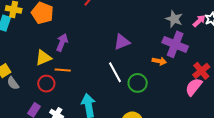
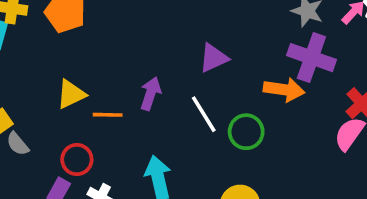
purple arrow: (62, 42) -> (151, 94), moved
orange arrow: (159, 61) -> (284, 90), size x1.5
red circle: (46, 84) -> (77, 160), moved

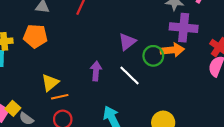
orange line: (108, 115) -> (60, 97), moved
green circle: (246, 132) -> (153, 56), moved

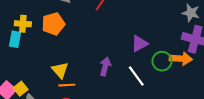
orange pentagon: (35, 36) -> (53, 24), turned -30
yellow triangle: (50, 83) -> (60, 70), turned -42

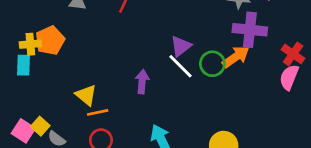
orange pentagon: (53, 24) -> (50, 40), moved
orange arrow: (181, 59) -> (236, 57), turned -30
white line: (136, 76) -> (181, 66), moved

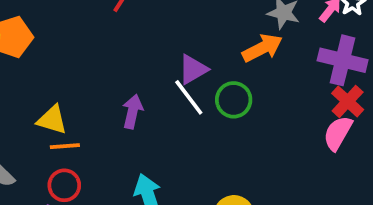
purple cross: (250, 30) -> (343, 60), moved
orange arrow: (236, 57) -> (262, 48), moved
yellow triangle: (86, 95) -> (52, 120), turned -30

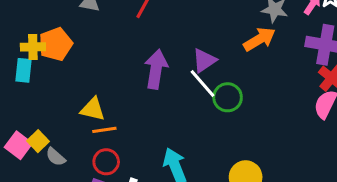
green circle: (234, 100) -> (228, 97), moved
purple arrow: (133, 112) -> (156, 69), moved, size x1.4

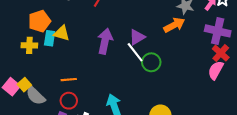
yellow cross: (33, 47) -> (29, 45), moved
cyan rectangle: (23, 70) -> (50, 38), moved
yellow triangle: (93, 109) -> (62, 33), moved
gray semicircle: (56, 157) -> (36, 96), size x1.5

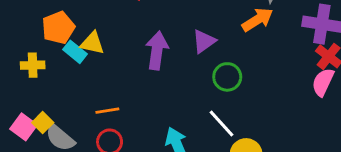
cyan rectangle: (50, 38) -> (75, 52), turned -56
yellow cross: (29, 45) -> (33, 65), moved
white line: (135, 52) -> (222, 123), moved

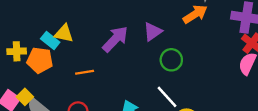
orange pentagon: (58, 28) -> (40, 60), moved, turned 30
purple arrow: (157, 51) -> (115, 39), turned 36
orange line: (107, 111) -> (85, 72), moved

